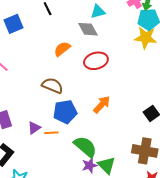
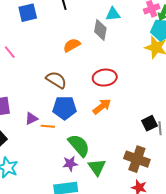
gray diamond: (88, 29) -> (100, 30), turned 30
red ellipse: (96, 61) -> (105, 78), moved
purple star: (90, 165) -> (70, 164), moved

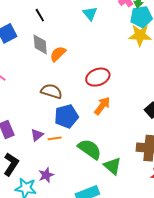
cyan triangle: (113, 14) -> (90, 14), turned -49
gray diamond: (100, 30) -> (40, 44), moved
purple star: (70, 164) -> (46, 175), moved

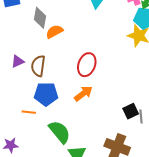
red ellipse: (98, 77) -> (87, 65), turned -65
brown semicircle: (51, 91) -> (38, 66), turned -115
purple triangle: (37, 135) -> (18, 61), moved

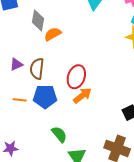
red ellipse: (87, 65) -> (76, 77), moved
orange line: (29, 112) -> (20, 100), moved
green semicircle: (60, 132) -> (59, 134), size x0.7

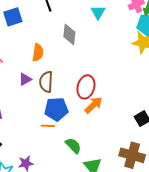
gray diamond: (38, 20) -> (69, 34), moved
orange semicircle: (53, 34) -> (38, 53), moved, turned 132
orange line: (20, 100) -> (48, 126), moved

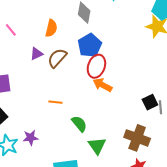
brown semicircle: (46, 82) -> (57, 58), turned 35
orange arrow: (93, 105) -> (103, 85), turned -114
blue pentagon: (56, 109) -> (90, 45), moved, turned -30

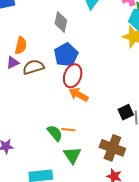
orange semicircle: (51, 28) -> (21, 45), moved
brown semicircle: (57, 58) -> (33, 67), turned 30
orange line: (55, 102) -> (68, 130), moved

